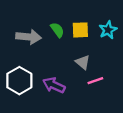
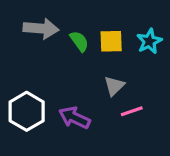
gray arrow: (29, 37) -> (41, 29), moved
gray triangle: (83, 62) -> (114, 86), turned 35

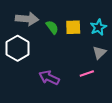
gray triangle: (114, 86) -> (99, 52), moved
white hexagon: (27, 111) -> (18, 48), moved

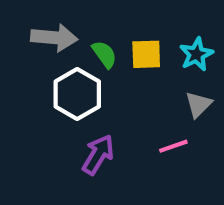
white hexagon: (18, 48) -> (77, 94), moved
purple arrow: (49, 78) -> (98, 155), turned 96

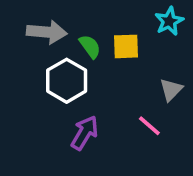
cyan star: (196, 54) -> (169, 21), moved
pink line: (173, 146) -> (149, 126), turned 60

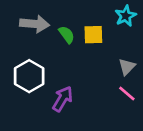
white hexagon: (67, 81) -> (29, 76), moved
pink line: (149, 126) -> (127, 94), moved

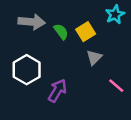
yellow square: (93, 35) -> (86, 32), turned -30
gray triangle: (127, 67) -> (94, 57), moved

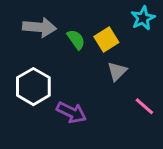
purple arrow: (57, 91) -> (71, 112), turned 85

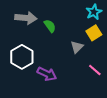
yellow square: (106, 39) -> (94, 33), moved

